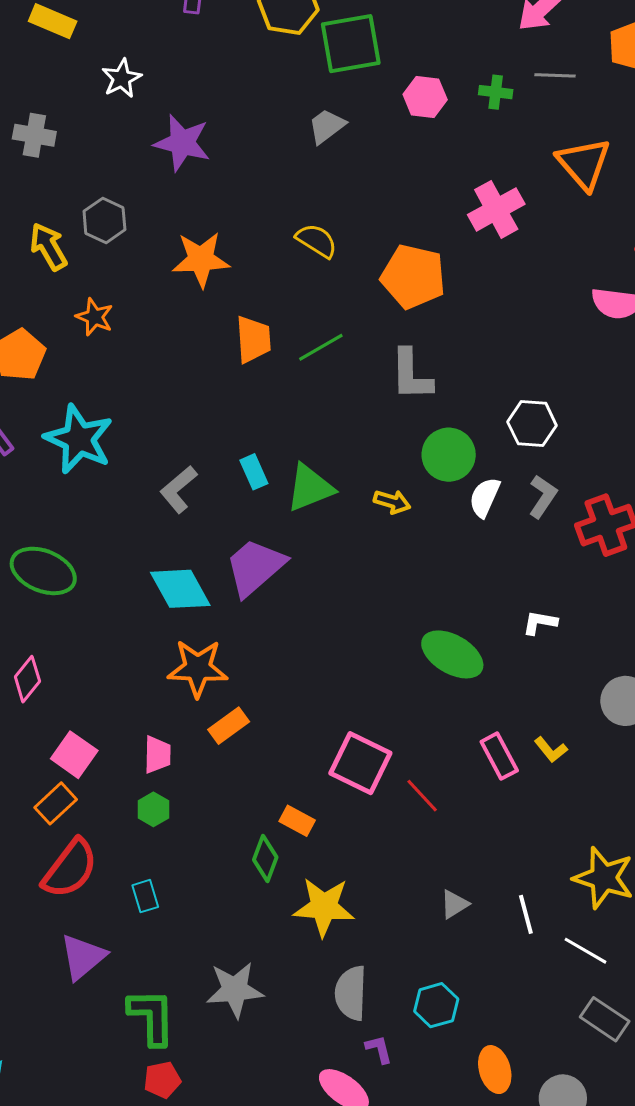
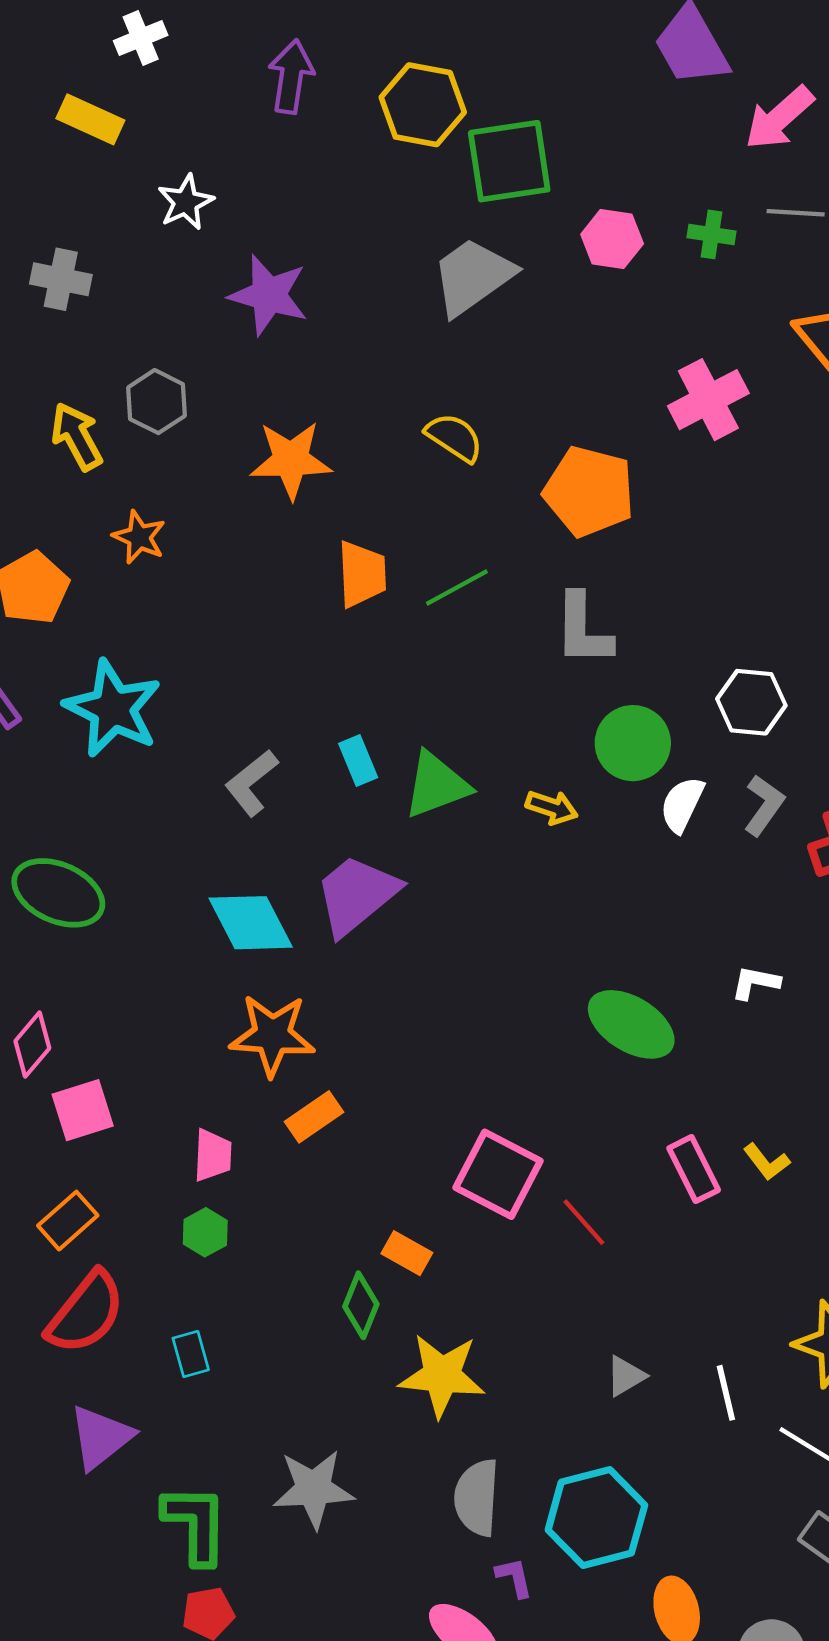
gray trapezoid: (327, 126) -> (473, 276), size x1.6
pink square: (74, 755) -> (83, 1110), moved, turned 36
cyan hexagon: (436, 1005) -> (596, 1518), size x1.6

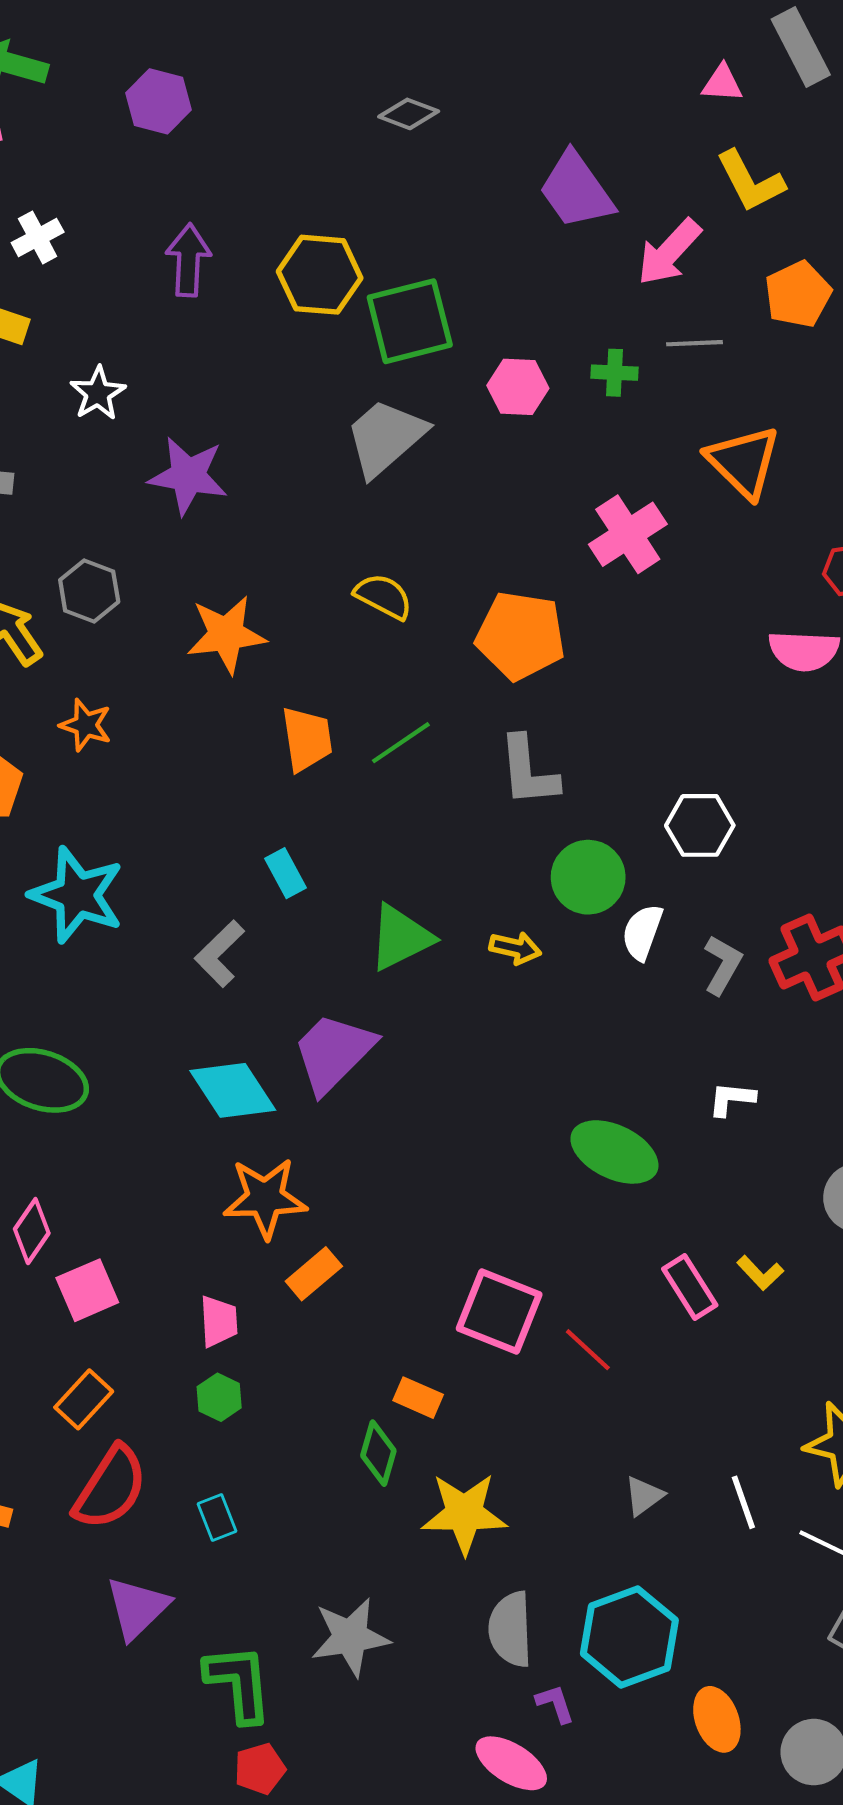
cyan rectangle: (358, 760) -> (285, 873), moved
gray L-shape: (764, 805) -> (723, 965), moved

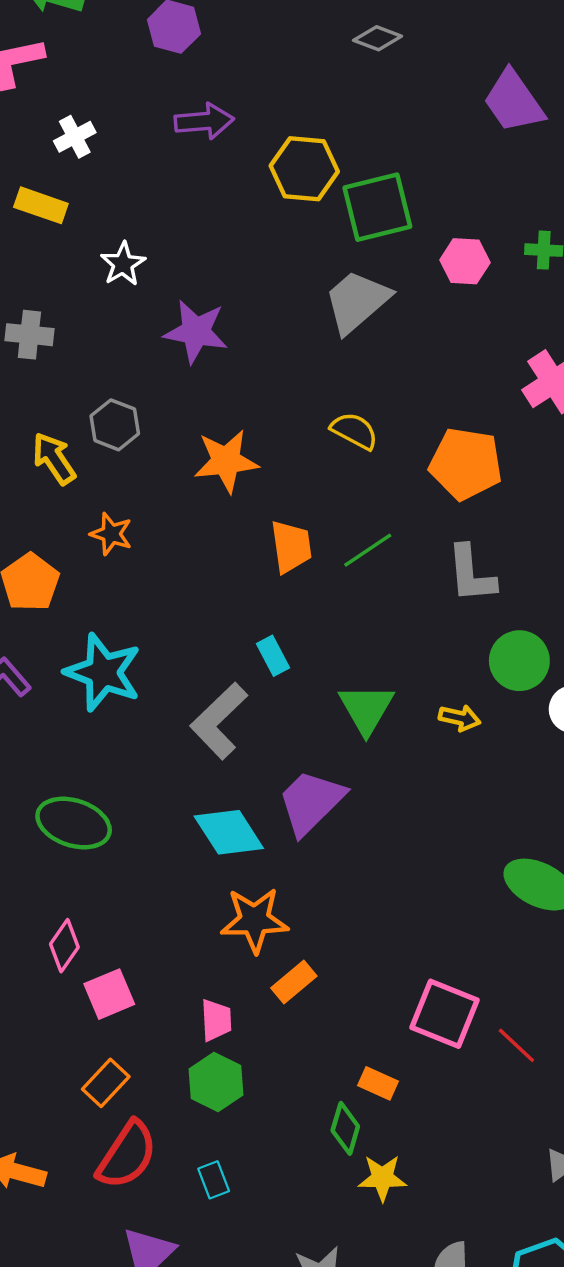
purple arrow: (188, 260) -> (204, 121), moved, turned 82
green triangle: (401, 938) -> (366, 709), turned -34
gray L-shape: (220, 954) -> (219, 721), size x1.4
green hexagon: (219, 1397) -> (216, 1082), size x1.5
yellow star: (464, 1513) -> (382, 1178), moved, size x0.7

